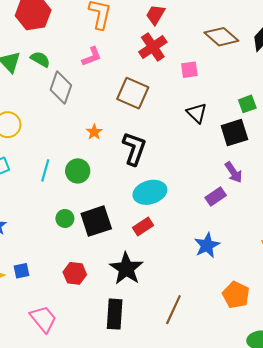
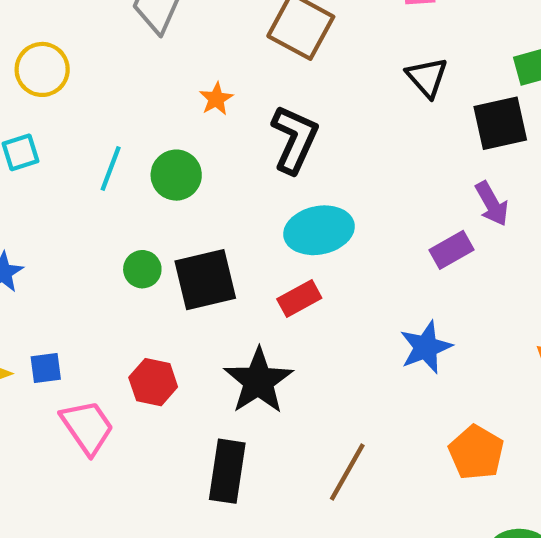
pink trapezoid: (43, 319) -> (87, 427), moved

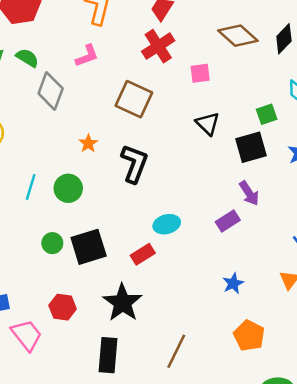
cyan ellipse: (319, 230) -> (167, 224), moved, size x0.7
blue star: (426, 347) -> (233, 283), moved, size x0.7

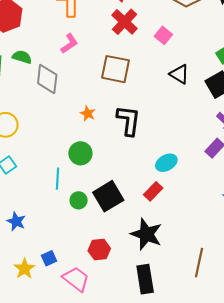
pink square: (200, 73) -> (163, 35), turned -30
cyan line: (31, 187) -> (57, 179), moved

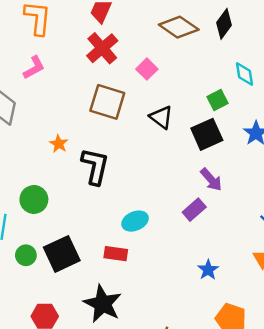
brown square: (115, 69) -> (107, 102), moved
orange star: (88, 113) -> (59, 144), moved
red rectangle: (153, 191) -> (116, 254), turned 48

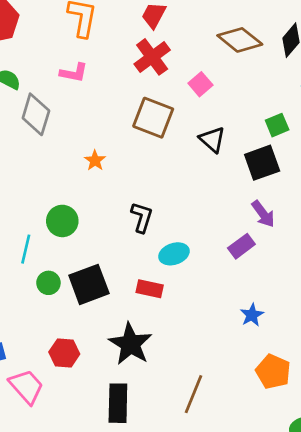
pink L-shape: (34, 68) -> (74, 73), turned 35
black L-shape: (95, 166) -> (142, 217), moved, size x0.7

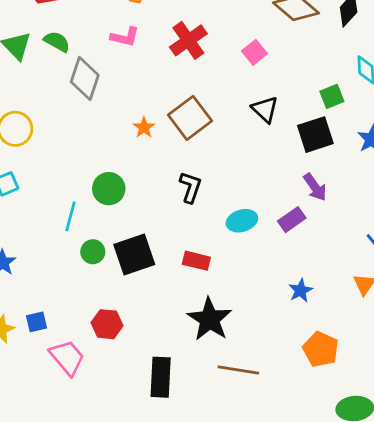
red cross: (152, 57) -> (188, 40), moved
brown square: (153, 118) -> (190, 118), moved, turned 30
cyan ellipse: (174, 254) -> (242, 221), moved
black star: (130, 344) -> (210, 319), moved
brown line: (193, 394) -> (238, 370), turned 75

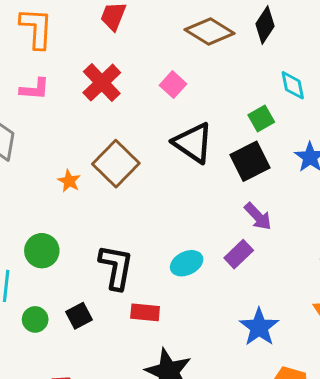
black triangle: (265, 109) -> (193, 143), size x1.4
black L-shape: (190, 187) -> (116, 267), moved, size x1.4
black square: (134, 255) -> (79, 316), size x0.6
blue star: (301, 290) -> (259, 327), size x1.5

